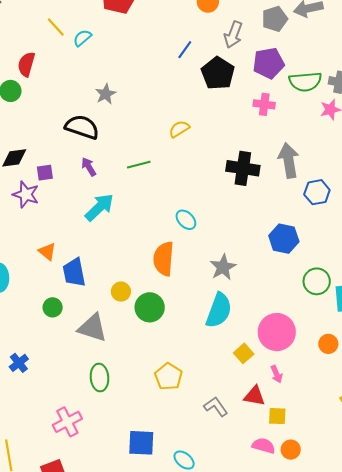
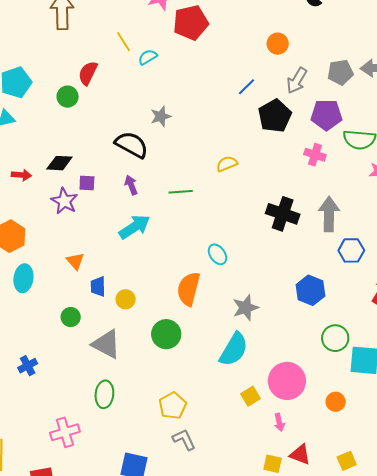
blue trapezoid: (74, 272) -> (98, 286), size x0.7
yellow circle: (121, 292) -> (126, 299), moved
red triangle: (254, 396) -> (300, 454), moved
gray L-shape: (216, 407) -> (184, 440), moved

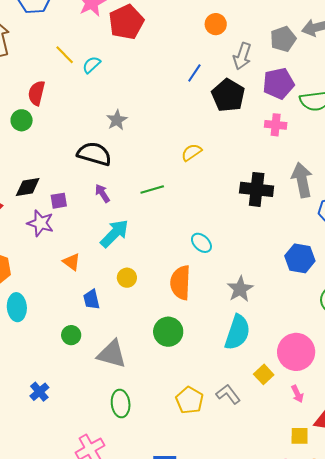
orange triangle: (75, 261) -> (72, 262), moved
yellow circle: (126, 299) -> (127, 278), moved
gray L-shape: (184, 440) -> (228, 394), moved

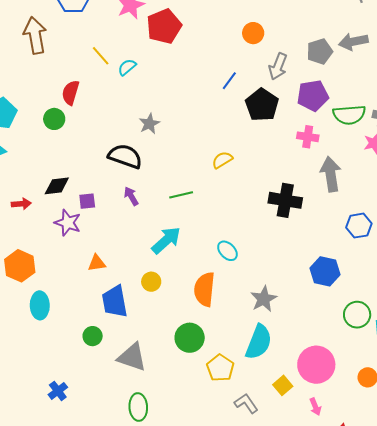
gray arrow: (302, 180) -> (331, 174), moved
cyan arrow: (114, 233) -> (166, 240), moved
orange triangle: (72, 262) -> (97, 263), turned -48
blue trapezoid: (91, 299) -> (115, 302), size x1.6
yellow pentagon: (189, 400) -> (220, 368), moved

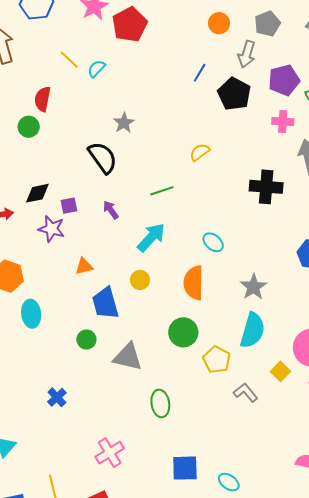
gray pentagon: (320, 51) -> (267, 24), moved
black semicircle: (125, 156) -> (103, 157), turned 40
purple arrow: (131, 196) -> (111, 210), moved
green ellipse: (138, 407) -> (160, 403), moved

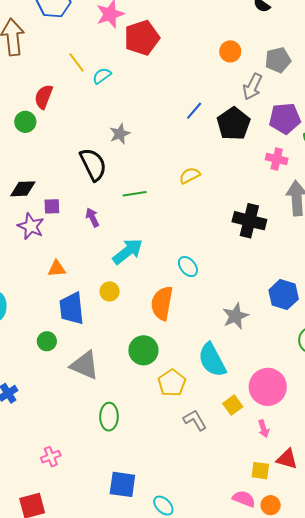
blue line: (200, 73) -> (194, 111), moved
green line: (162, 191) -> (135, 194), moved
gray star: (254, 287) -> (235, 316), moved
cyan semicircle: (253, 330) -> (212, 360), turned 126
pink cross: (110, 453) -> (51, 457), size x0.7

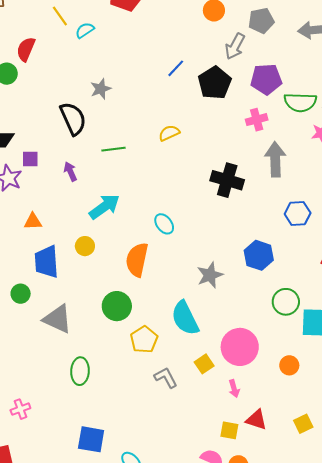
pink cross: (277, 159) -> (257, 120), turned -30

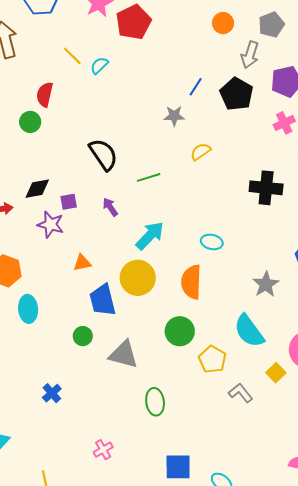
gray star: (101, 89) -> (174, 116), moved, turned 30
cyan ellipse: (164, 224) -> (212, 242), turned -30
yellow circle: (85, 246) -> (138, 278), size x1.8

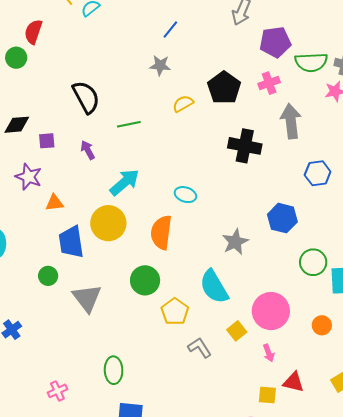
blue line: (196, 87) -> (170, 30), moved
black pentagon: (236, 94) -> (224, 88), moved
purple star: (51, 225) -> (29, 177), moved
gray triangle: (124, 354) -> (87, 298), turned 32
green ellipse: (155, 402) -> (114, 370), moved

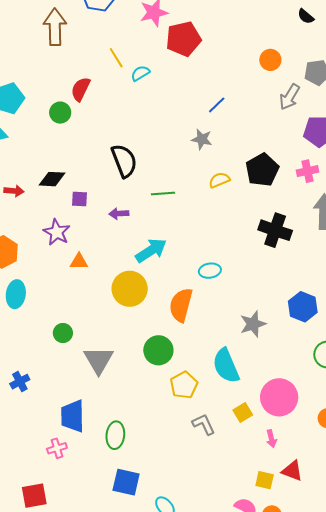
purple arrow: (88, 150) -> (119, 214), turned -72
cyan ellipse: (185, 195) -> (210, 271), turned -35
blue trapezoid: (71, 242) -> (73, 416), moved

